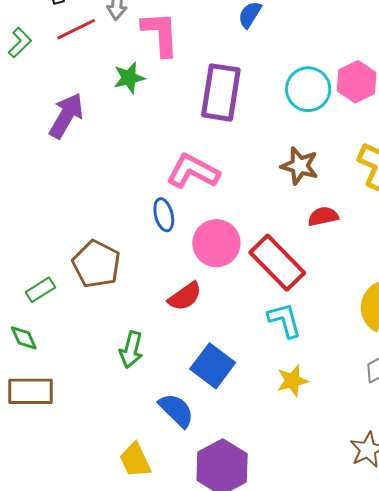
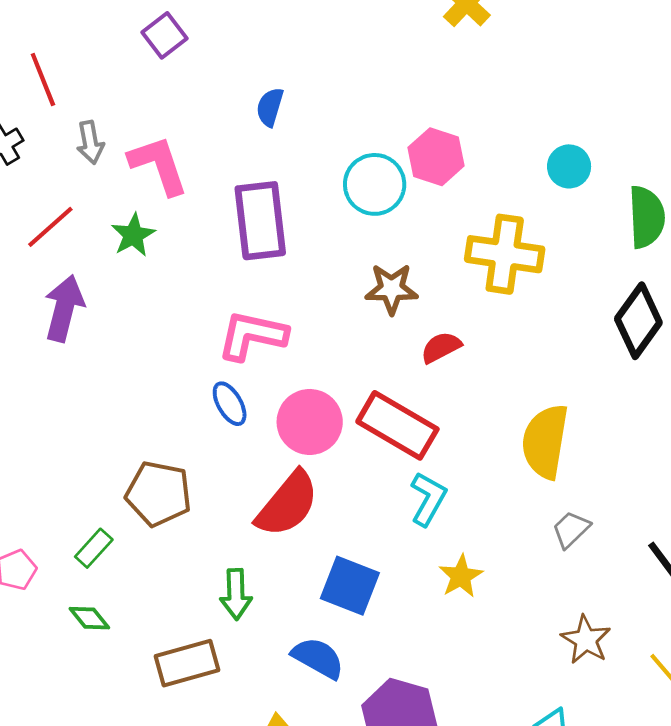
red line: (76, 29) -> (50, 227), moved
red semicircle: (185, 296) -> (287, 504), size x1.5
cyan L-shape: (285, 320) -> (428, 499), turned 60
brown rectangle: (31, 391) -> (187, 663), moved

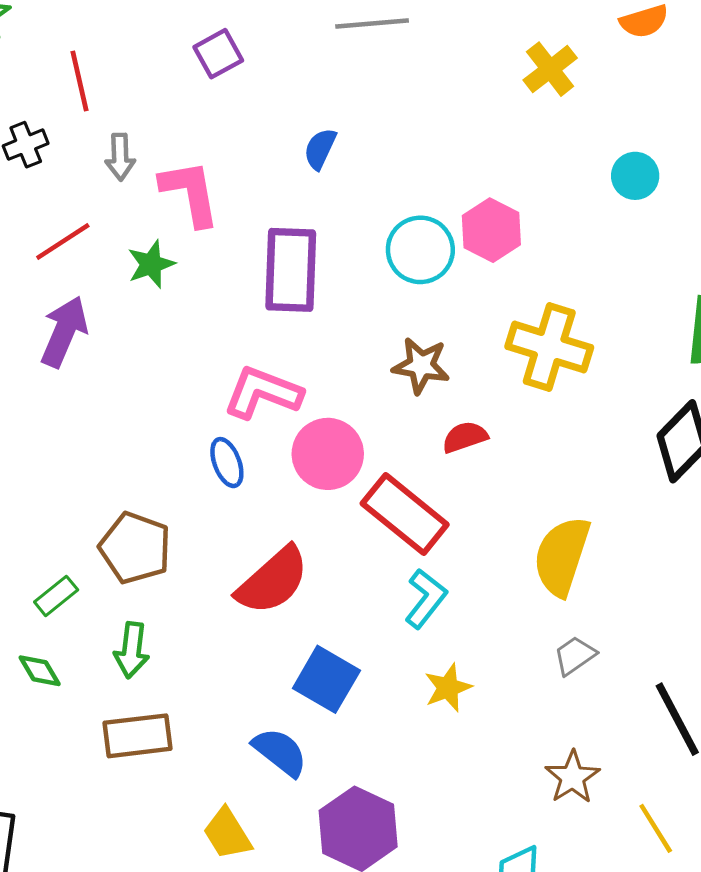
cyan circle: (569, 166) -> (635, 176), moved
pink circle: (310, 422) -> (328, 454), moved
green arrow: (236, 594) -> (132, 650), moved

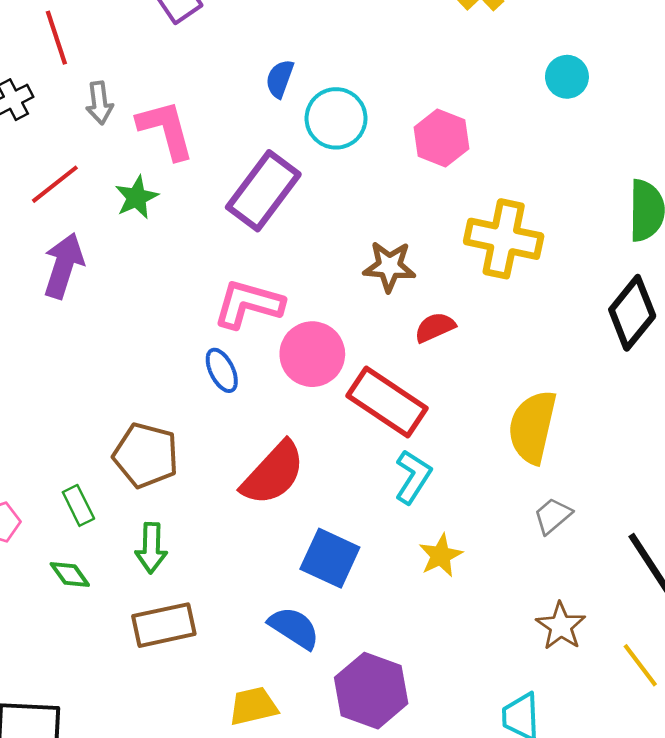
cyan circle: (420, 250) -> (336, 118), moved
purple rectangle: (291, 270) -> (263, 191), turned 40
green rectangle: (56, 596) -> (78, 505), turned -72
yellow trapezoid: (227, 834) -> (253, 706), turned 114

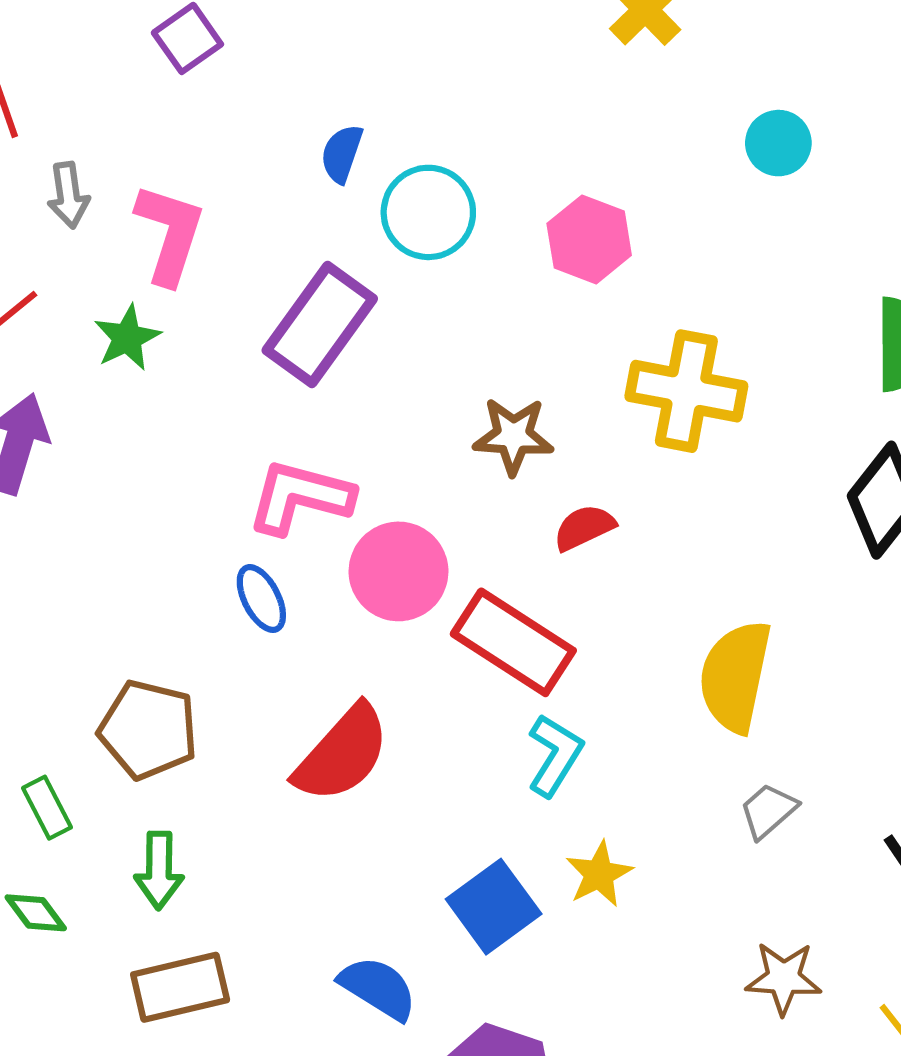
pink L-shape: (166, 129) -> (170, 234), turned 34
blue square: (330, 558) -> (494, 907), moved, turned 30
brown star: (561, 626) -> (784, 978), turned -30

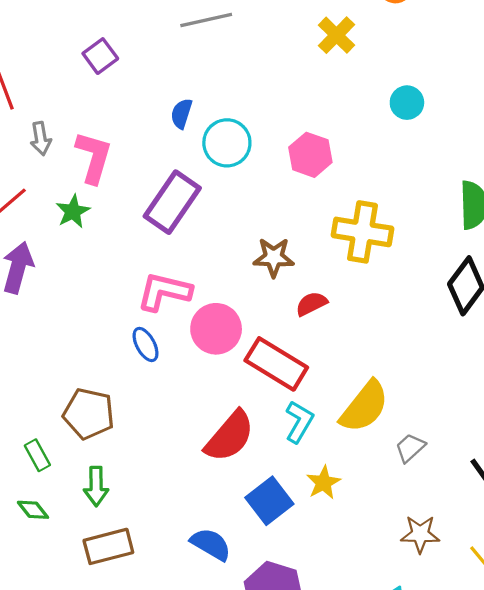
yellow semicircle: (735, 676) -> (364, 407), moved, turned -152
red semicircle: (342, 754) -> (230, 436), moved

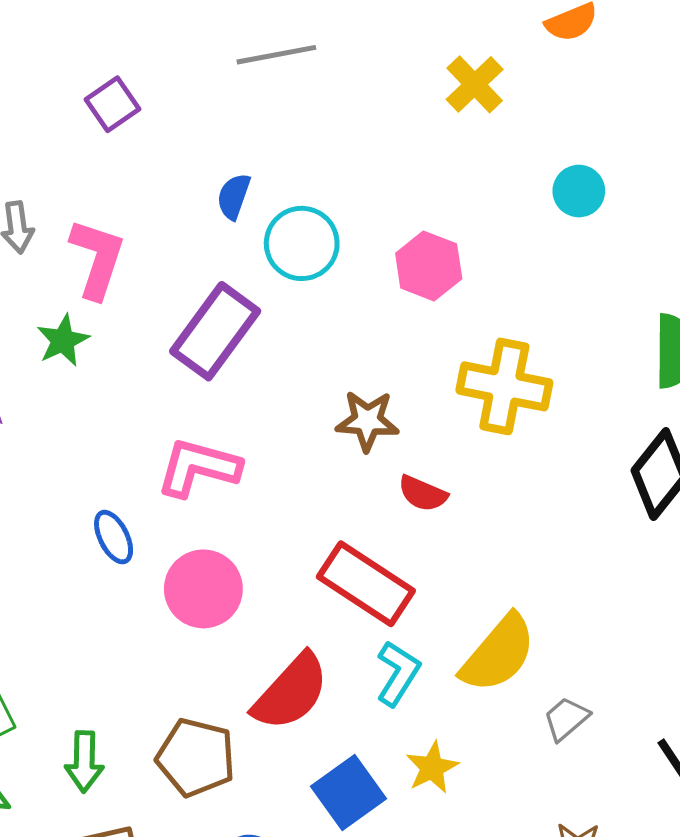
red semicircle: (311, 304) -> (423, 494), turned -132
pink circle: (216, 329) -> (203, 589), moved
blue ellipse: (146, 344) -> (114, 537), moved
brown pentagon: (89, 414) -> (196, 757), moved

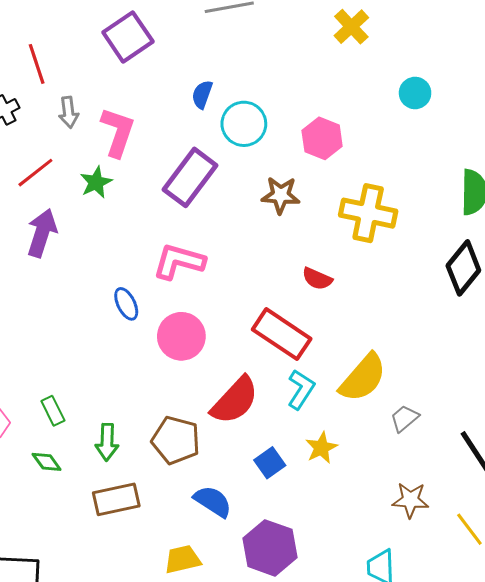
purple square: (113, 104) -> (128, 37), size x1.5
brown star: (367, 421) -> (281, 195), moved
blue square: (349, 793) -> (270, 463), size x0.7

